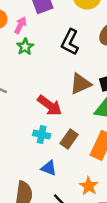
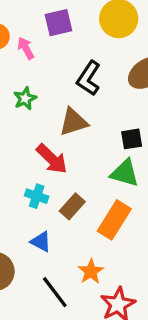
pink arrow: (20, 25) -> (26, 48), turned -63
green star: (25, 47) -> (25, 98), moved
brown triangle: (80, 84) -> (73, 122), moved

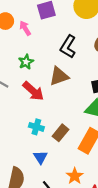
red arrow: (52, 159) -> (33, 91), moved
blue triangle: (41, 242) -> (40, 157), turned 32

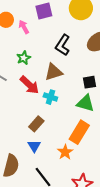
cyan cross: (36, 127) -> (50, 97), moved
brown rectangle: (60, 133) -> (36, 124), moved
orange star: (75, 176) -> (65, 152), moved

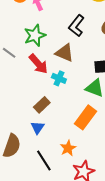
green star: (24, 58) -> (35, 35), size x1.5
brown triangle: (54, 72) -> (64, 53), turned 36
orange star: (65, 152) -> (68, 148), moved

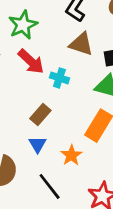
brown triangle: (64, 53) -> (81, 44), moved
orange star: (68, 148) -> (71, 155), moved

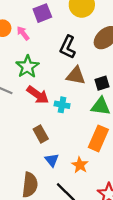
brown rectangle: (40, 114) -> (41, 134), moved, turned -63

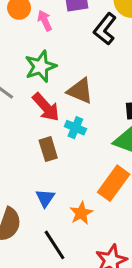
black L-shape: (68, 47) -> (105, 29), moved
brown triangle: (76, 76) -> (80, 91), moved
brown rectangle: (41, 134) -> (48, 149), moved

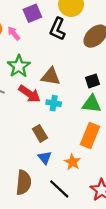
brown rectangle: (48, 149) -> (40, 133), moved

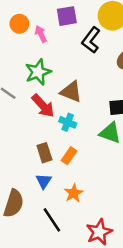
orange rectangle: (90, 135) -> (69, 156), moved, size x0.6

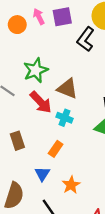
pink arrow: (41, 34) -> (39, 16), moved
brown rectangle: (44, 153) -> (17, 141), moved
orange rectangle: (69, 156) -> (56, 149), moved

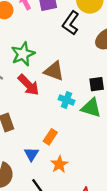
cyan cross: (64, 118) -> (66, 100), moved
orange rectangle: (56, 149) -> (50, 137), moved

